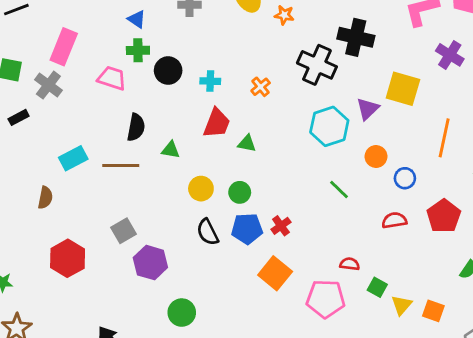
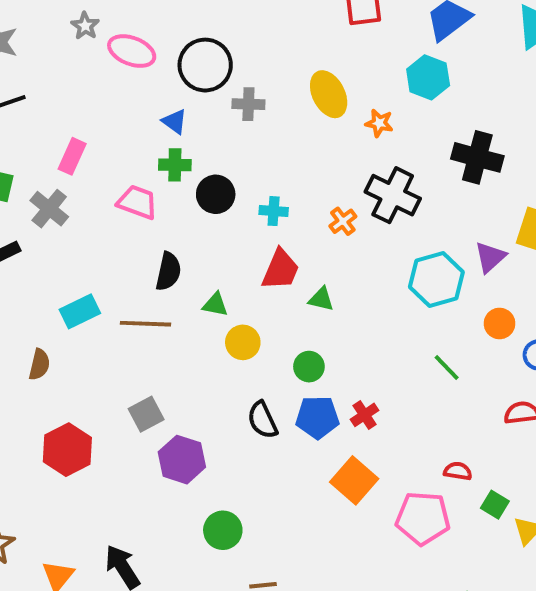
pink rectangle: (64, 47) -> (72, 156), size x0.7
black cross: (317, 65) -> (393, 195), moved
yellow circle: (201, 189) -> (243, 342), moved

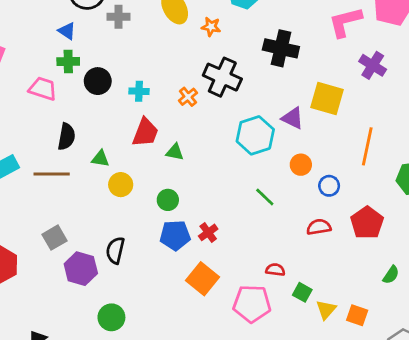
purple triangle: (490, 257) -> (293, 118), turned -50
black semicircle: (262, 420) -> (115, 250), moved, turned 40

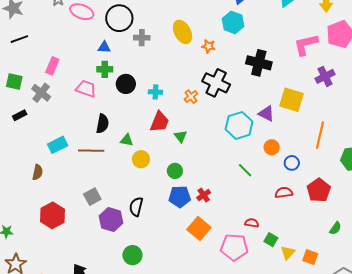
blue triangle: (67, 31) -> (104, 47), turned -32
purple cross: (373, 65) -> (325, 76), turned 30
green triangle: (175, 152) -> (181, 136), turned 40

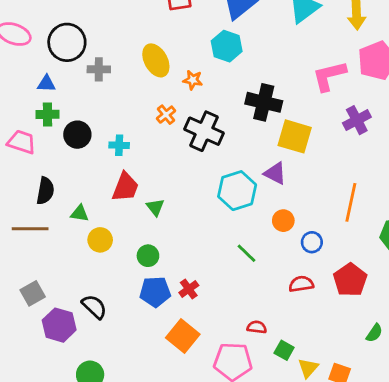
orange cross: (191, 97) -> (166, 115), moved
yellow square: (291, 100) -> (295, 136), moved
black semicircle: (136, 207) -> (94, 307), turned 120

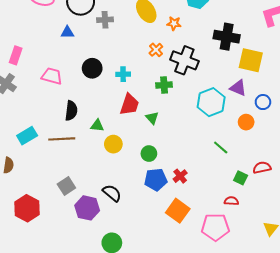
green cross: (48, 114) -> (164, 85), moved
blue circle: (312, 242) -> (263, 102), moved
green square: (284, 350) -> (241, 178), moved

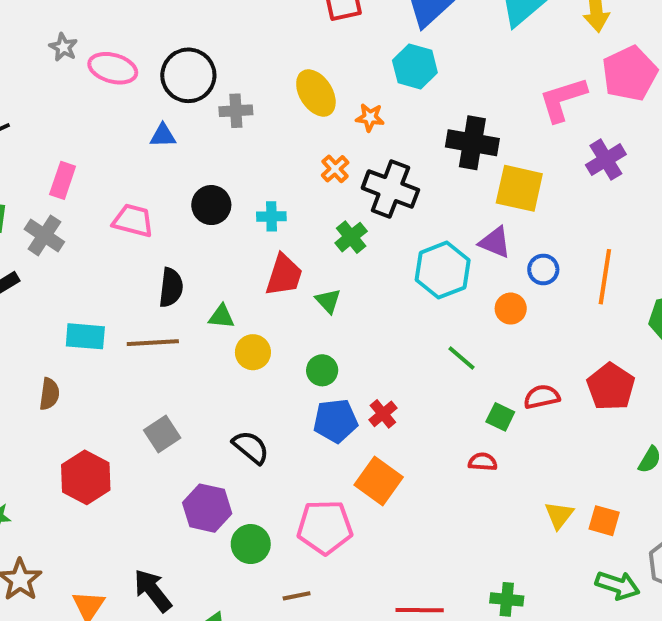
green cross: (164, 85) -> (351, 237), turned -35
cyan rectangle: (27, 136) -> (85, 336), turned 36
purple hexagon: (87, 208) -> (207, 508), moved
pink pentagon: (215, 227) -> (325, 527), moved

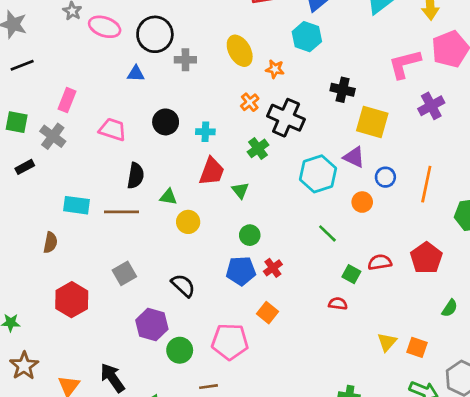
black cross: (472, 143) -> (343, 90), size x0.7
green circle: (322, 370) -> (250, 235), moved
orange square: (379, 481) -> (268, 313), size x0.7

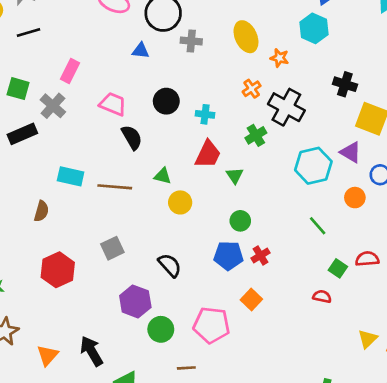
black rectangle: (25, 167) -> (22, 134), size x1.5
black semicircle: (136, 176) -> (132, 137), moved, turned -45

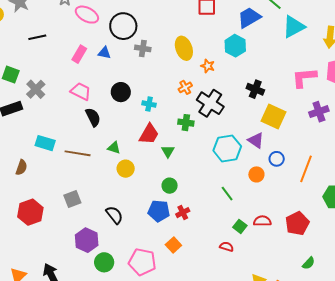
black line: (28, 33) -> (37, 37), moved
pink rectangle: (70, 71) -> (79, 54), moved
green cross: (256, 135) -> (186, 123), turned 35

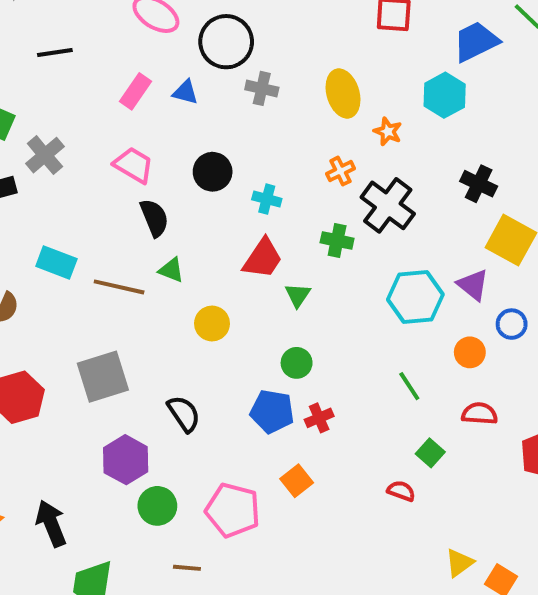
green triangle: (114, 148) -> (171, 270), moved
gray square: (72, 199) -> (103, 377), size x1.5
red semicircle: (262, 221) -> (480, 414), moved

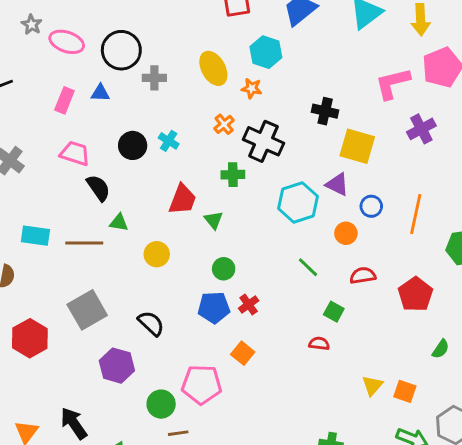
cyan hexagon: (445, 95) -> (266, 52), moved
cyan cross: (267, 199) -> (169, 141), moved, turned 30
green circle: (157, 506) -> (161, 404), moved

